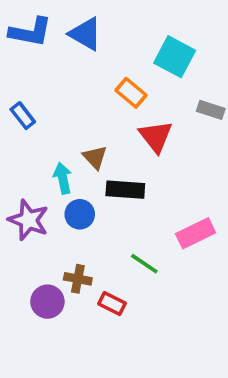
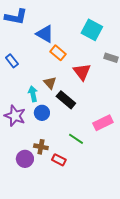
blue triangle: (85, 34) -> (45, 34), moved
orange rectangle: (131, 93) -> (58, 53), moved
black rectangle: (125, 190) -> (66, 100), turned 36

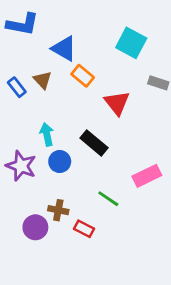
brown triangle: (50, 83) -> (43, 80), moved

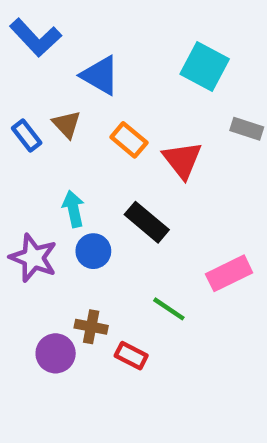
blue L-shape: (23, 24) -> (36, 38), turned 36
orange rectangle: (83, 76) -> (129, 140), moved

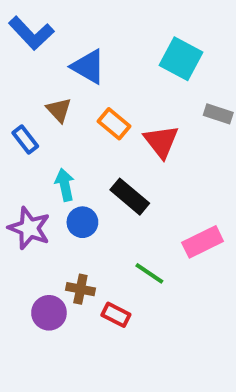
blue rectangle: (27, 135) -> (25, 140), moved

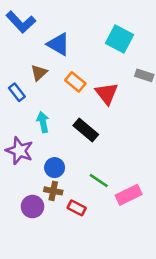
brown triangle: (59, 110) -> (39, 73), turned 30
blue circle: (82, 222) -> (55, 168), moved
pink rectangle: (203, 242) -> (129, 195), moved

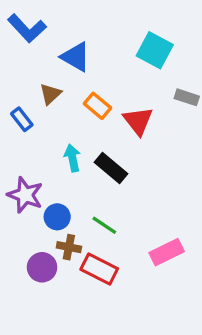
cyan arrow: (43, 122) -> (72, 158), moved
blue circle: (55, 168) -> (57, 217), moved
green line: (99, 181) -> (104, 225), moved
red rectangle: (77, 208) -> (99, 269), size x1.5

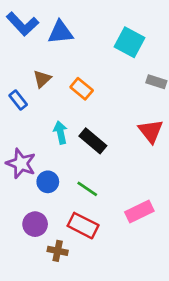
blue triangle: (76, 57) -> (60, 32), moved, turned -36
red triangle: (138, 121) -> (151, 131), moved
brown cross: (69, 247) -> (58, 251), moved

